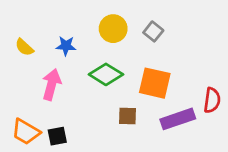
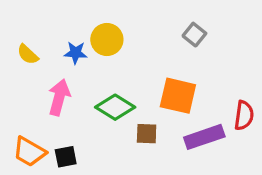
yellow circle: (113, 29) -> (107, 40), moved
gray square: (153, 31) -> (194, 35), moved
green diamond: (106, 74) -> (115, 107), moved

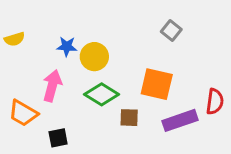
yellow circle: (107, 40) -> (94, 57), moved
yellow semicircle: (28, 54) -> (14, 39), moved, turned -60
orange trapezoid: (29, 152) -> (23, 113), moved

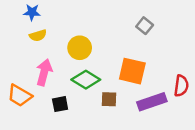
yellow semicircle: (14, 39) -> (38, 36), moved
blue star: (67, 46) -> (32, 12), moved
black square: (58, 138) -> (60, 104), moved

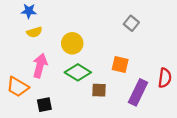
orange square: (132, 71) -> (120, 64), size x0.7
purple rectangle: (152, 102) -> (138, 92), turned -45
black square: (60, 104) -> (44, 105), moved

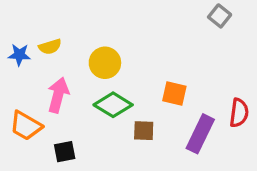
blue star: (29, 11) -> (19, 55), moved
gray square: (131, 23) -> (220, 16), moved

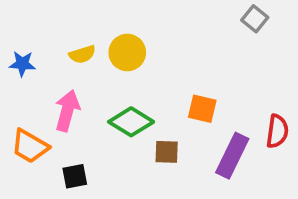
yellow semicircle: (50, 47) -> (82, 54), moved
yellow circle: (105, 63) -> (127, 52), moved

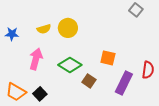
orange trapezoid: (30, 146) -> (16, 92), moved
brown square: (167, 152) -> (89, 81), turned 32
black square: (75, 176) -> (40, 94), turned -32

